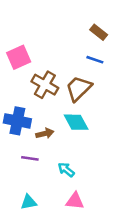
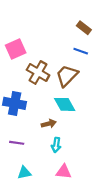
brown arrow: (45, 133) -> (49, 124), moved
purple line: (30, 158) -> (17, 143), moved
cyan arrow: (66, 170) -> (56, 145), turned -120

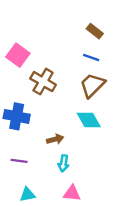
pink square: (16, 49) -> (18, 55), turned -30
brown trapezoid: (67, 76) -> (92, 85), moved
cyan diamond: (65, 104) -> (89, 120), moved

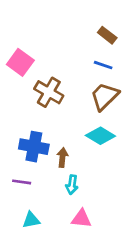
blue cross: (17, 116) -> (34, 147), moved
cyan diamond: (89, 120) -> (100, 136), turned -30
brown arrow: (55, 139) -> (62, 157), turned -70

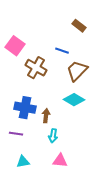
blue line: (103, 65) -> (62, 51), moved

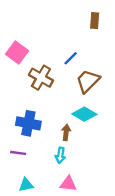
brown rectangle: (79, 26) -> (95, 21), moved, turned 56
blue line: (62, 51) -> (71, 58), turned -64
brown arrow: (46, 116) -> (66, 132), moved

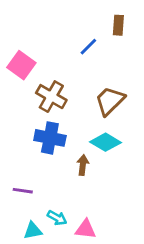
blue line: (71, 58) -> (88, 47), moved
blue cross: (28, 123) -> (50, 138), moved
cyan arrow: (60, 155) -> (57, 218), moved, turned -70

